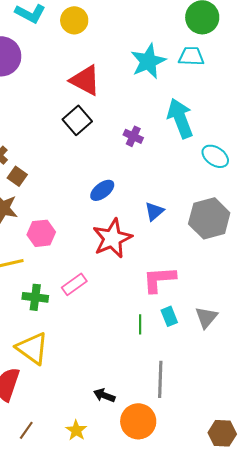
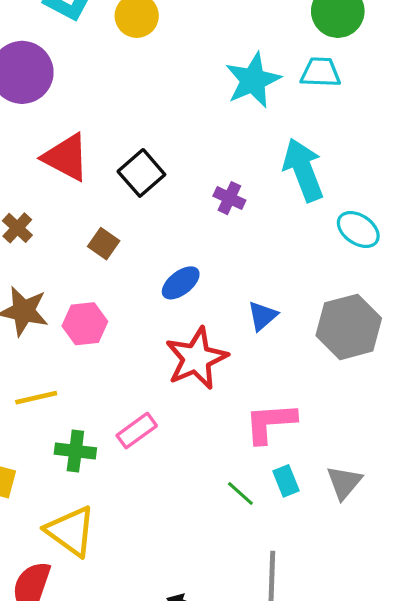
red triangle: (85, 80) -> (66, 157), moved
brown square: (17, 176) -> (104, 244), moved
pink hexagon: (41, 233) -> (85, 324), moved
green line: (140, 324) -> (240, 493), turned -48

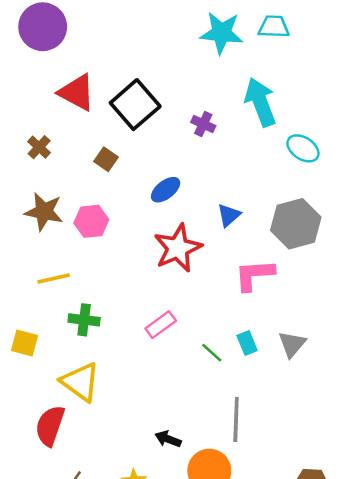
cyan star: (253, 80) -> (221, 33), turned 30
black square: (141, 173) -> (135, 105), size x1.4
pink L-shape: (270, 423) -> (254, 275), moved
pink rectangle: (137, 431) -> (161, 325), moved

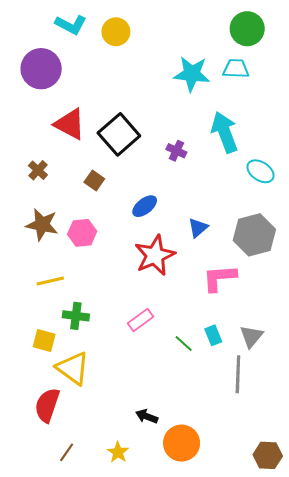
yellow square: (24, 343) -> (44, 340), moved
gray line: (236, 420) -> (238, 374), moved

